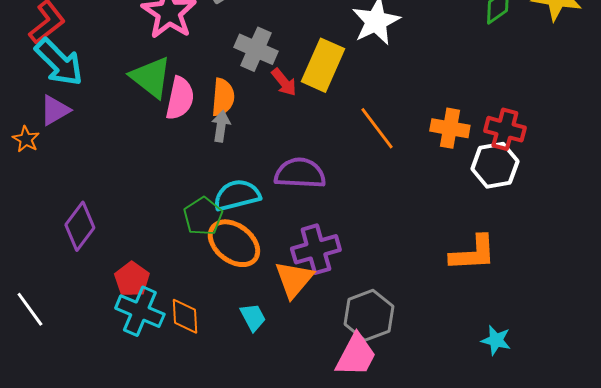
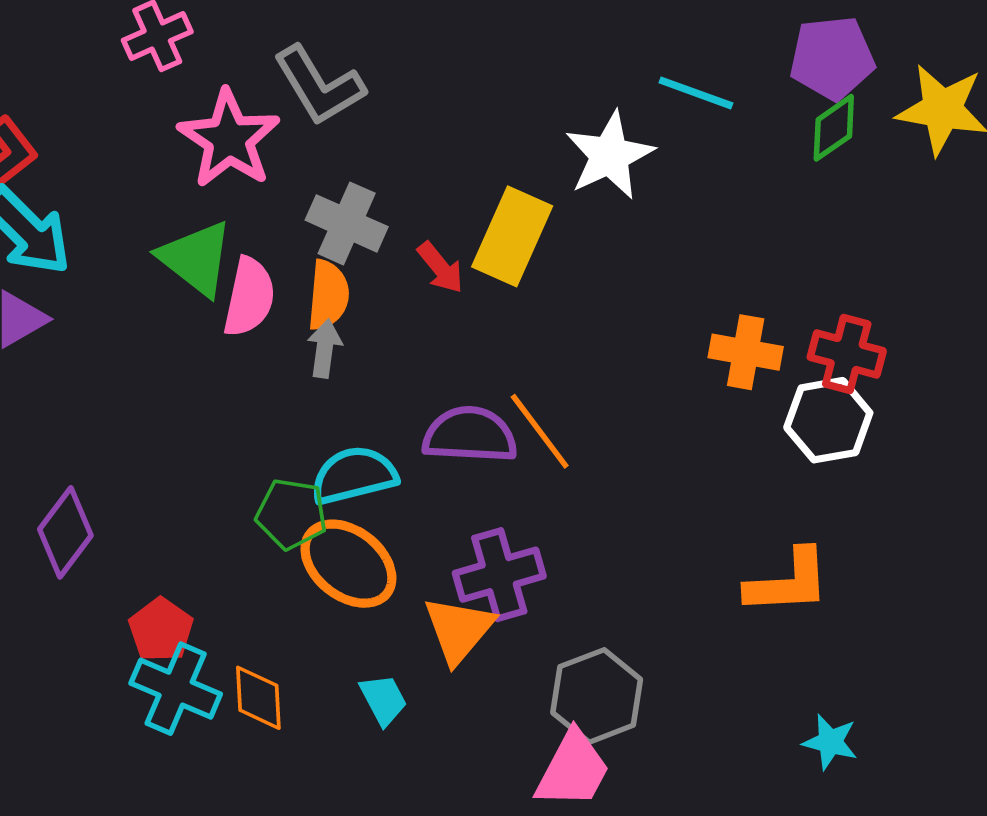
gray cross: (256, 49) -> (347, 223), moved
orange line: (377, 128) -> (540, 431), moved
green pentagon: (203, 216) -> (291, 514), turned -30

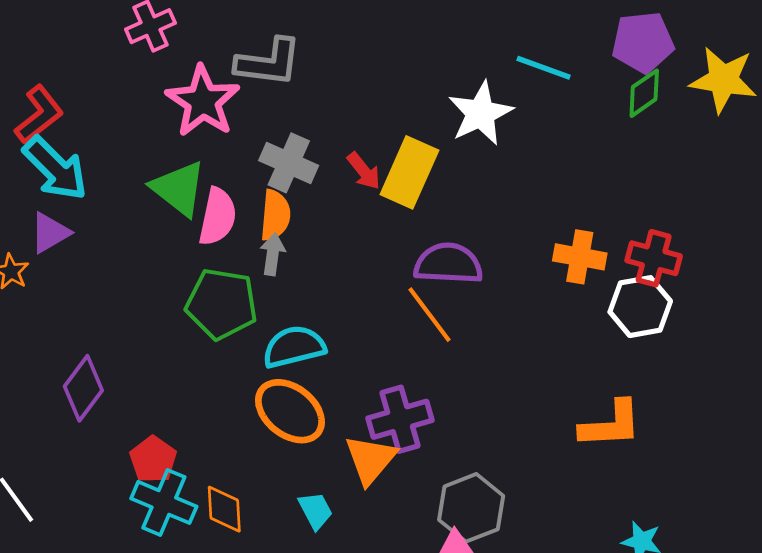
gray L-shape: (319, 86) -> (269, 62), turned -52
red arrow: (440, 268) -> (364, 171), moved
purple semicircle: (470, 435) -> (448, 264), moved
green pentagon: (291, 514) -> (222, 304), moved, size x1.4

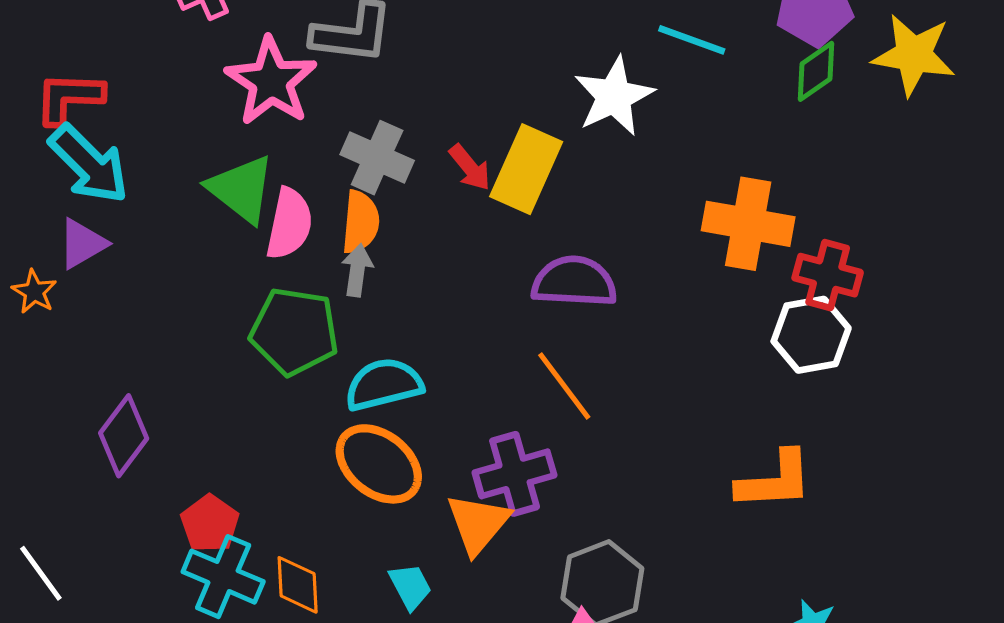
red L-shape: (39, 115) -> (69, 98), turned -140
orange cross: (580, 257) -> (748, 224), moved, size x1.4
orange line: (430, 315) -> (564, 386), moved

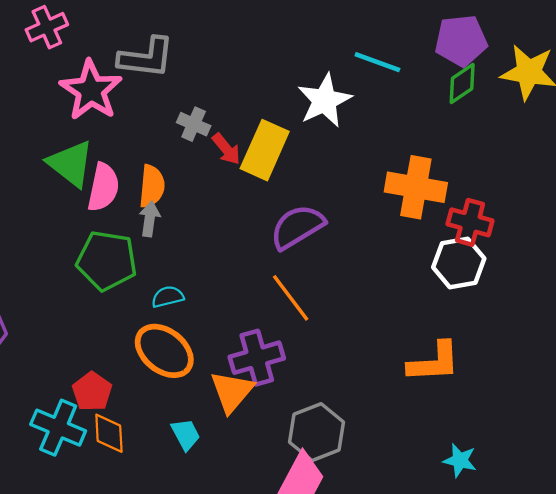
gray cross: (377, 158) -> (194, 124), moved, size x0.7
purple semicircle: (574, 282) -> (297, 227), turned -34
cyan semicircle: (384, 384) -> (168, 297), size x0.6
red pentagon: (210, 524) -> (92, 392), moved

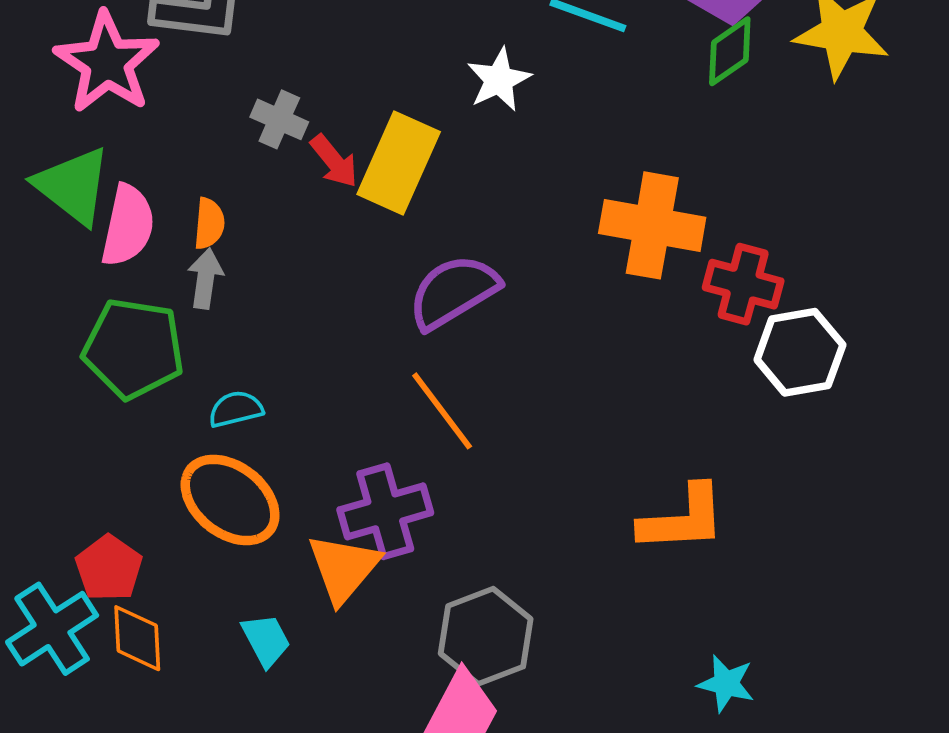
white star: (324, 100) -> (499, 80), size x0.7
orange semicircle: (152, 186) -> (209, 224), size x0.7
white hexagon: (459, 263) -> (800, 352), moved
cyan cross: (58, 428) -> (52, 629), turned 34

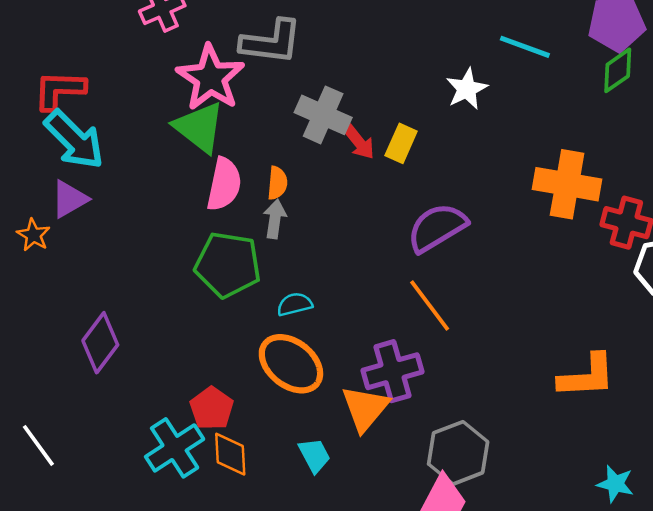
gray cross: (279, 119) -> (323, 115), size x1.5
yellow rectangle: (399, 163) -> (401, 143), size x0.6
green triangle: (73, 186) -> (199, 127), moved

